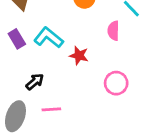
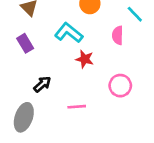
cyan L-shape: (49, 38) -> (69, 33), moved
pink line: (51, 109) -> (77, 107), moved

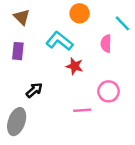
purple rectangle: (25, 43) -> (18, 51), turned 36
pink line: (77, 107) -> (82, 110), moved

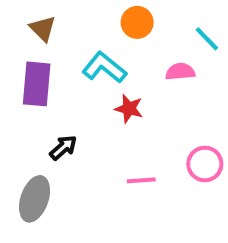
pink semicircle: (106, 44) -> (180, 72), turned 84
purple rectangle: (18, 51) -> (37, 84), size x1.5
pink circle: (109, 91) -> (205, 164), moved

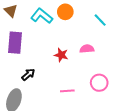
brown triangle: (43, 29) -> (11, 11), moved
cyan L-shape: (104, 68) -> (42, 16), moved
pink semicircle: (180, 72) -> (87, 49), moved

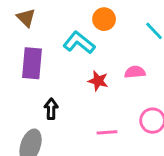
cyan L-shape: (42, 16) -> (79, 43), moved
black arrow: (28, 74) -> (51, 109), turned -48

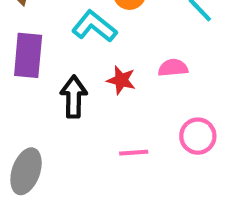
black arrow: (51, 109) -> (74, 97), moved, size x1.4

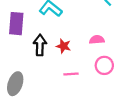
pink semicircle: (173, 68) -> (97, 40), moved
red star: (121, 80) -> (64, 46), moved

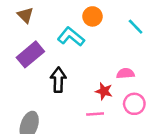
purple rectangle: (16, 24) -> (30, 54), turned 45
red star: (64, 46) -> (104, 91), moved

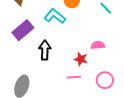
pink circle: (134, 104) -> (105, 80), moved

